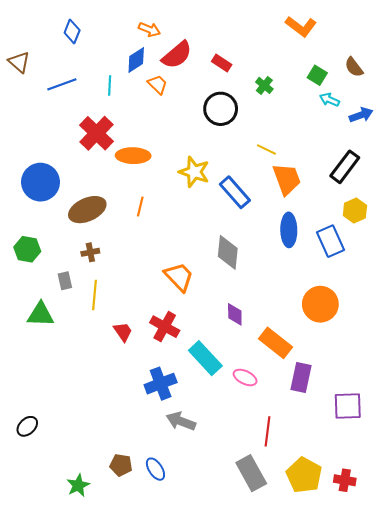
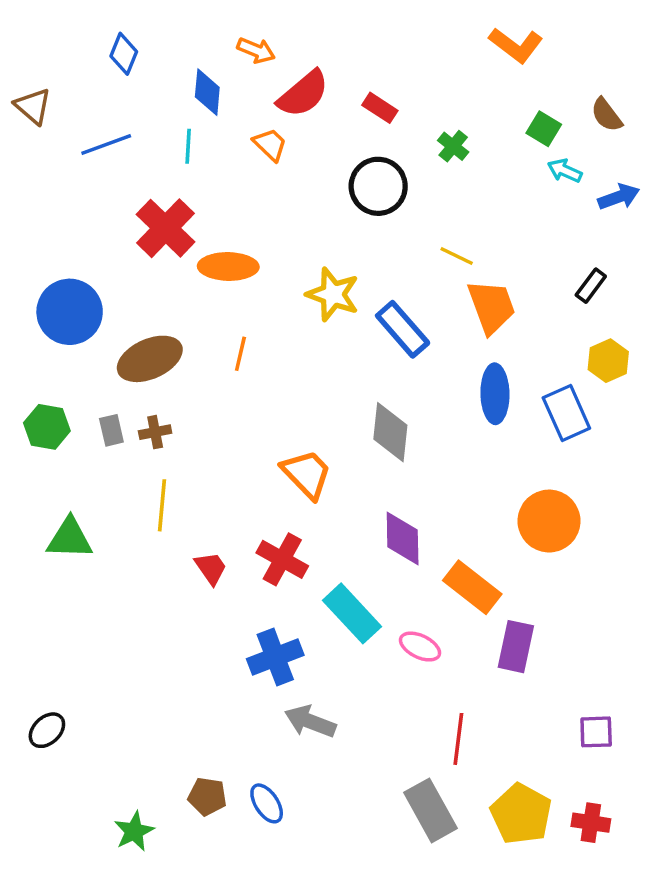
blue diamond: (136, 60) -> (207, 92), moved, turned -52
black rectangle: (345, 167) -> (591, 286), size x0.6
gray rectangle: (65, 281) -> (111, 430), moved
purple diamond: (235, 314) -> (403, 538), size x1.4
purple square: (348, 406) -> (596, 732), moved, size x0.7

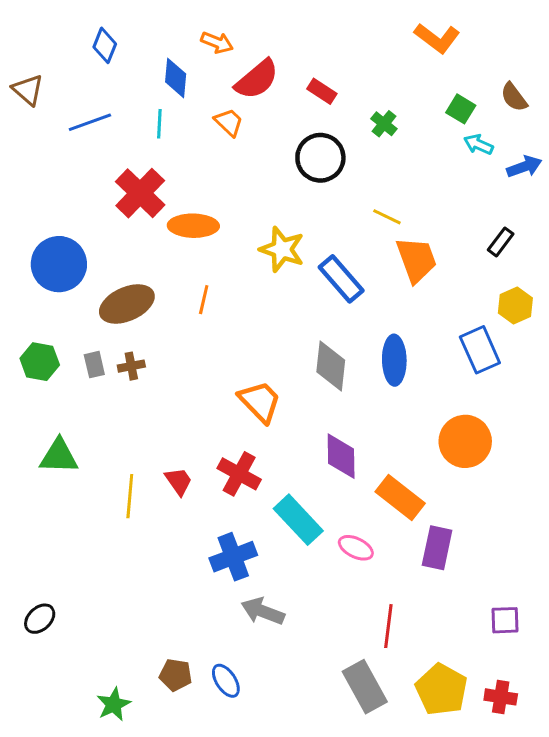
blue ellipse: (495, 394) -> (394, 360), moved
yellow line: (162, 505) -> (130, 496), moved

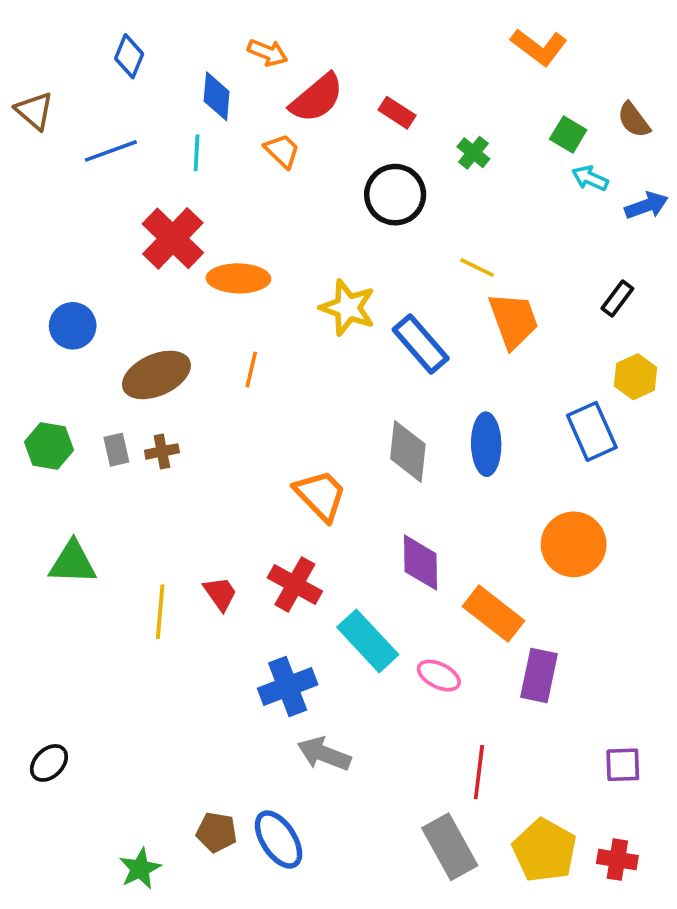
blue circle: (59, 264) -> (73, 326), size x0.7
blue ellipse: (226, 681) -> (279, 839), size x1.4

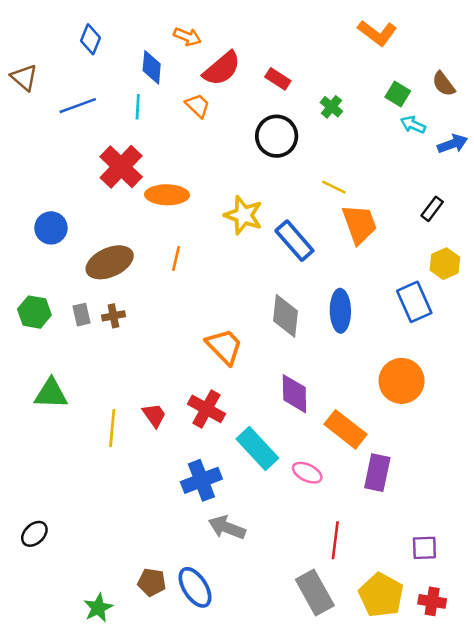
purple square: (623, 765) -> (424, 548), moved

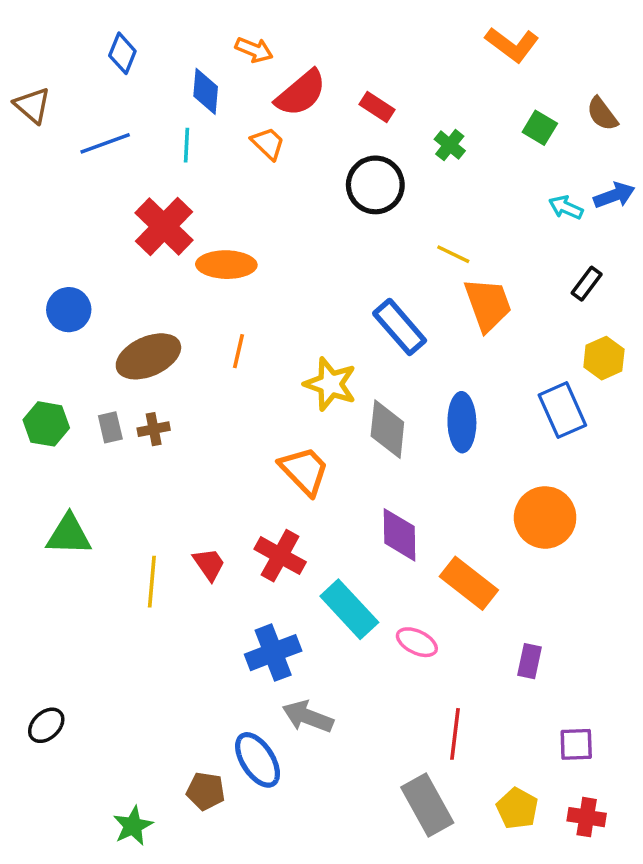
cyan arrow: (413, 125) -> (566, 207), moved
yellow star: (243, 215) -> (330, 384), moved
purple rectangle: (377, 473) -> (529, 661), moved, size x0.7
blue ellipse: (195, 587) -> (258, 760), moved
yellow pentagon: (381, 595) -> (517, 808), size x0.7

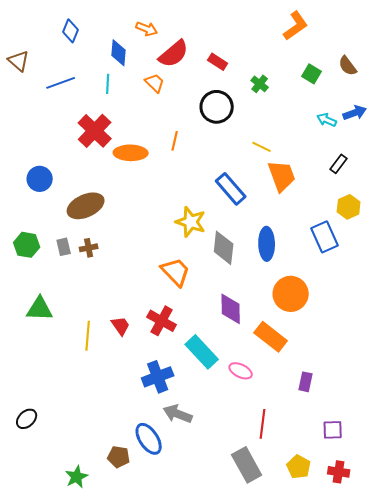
orange L-shape: (512, 45) -> (296, 26), turned -72
orange line: (238, 351) -> (175, 141), moved
orange circle: (545, 517) -> (291, 294), moved

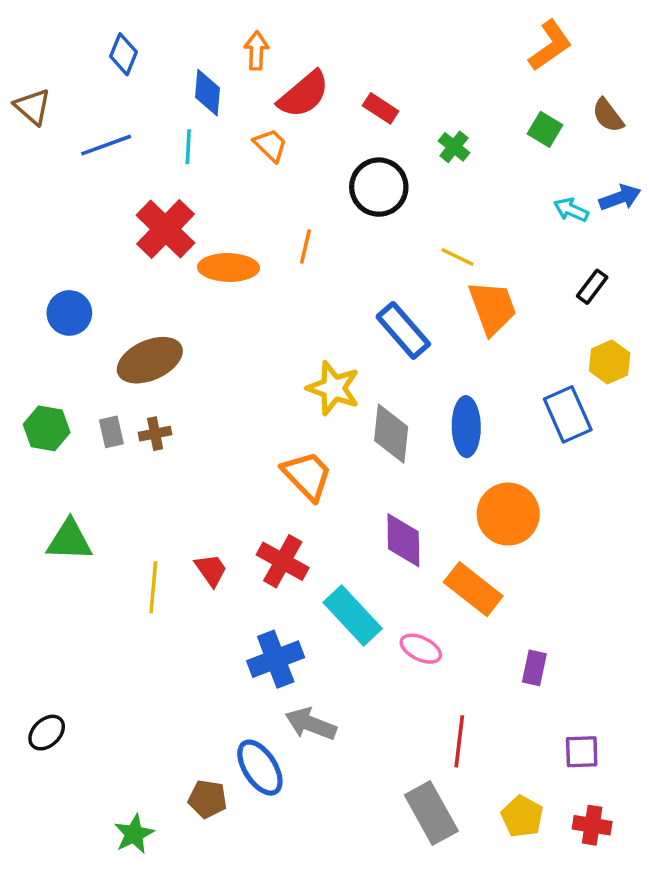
orange L-shape: (296, 26) -> (550, 45), moved
orange arrow: (147, 29) -> (256, 51), turned -110

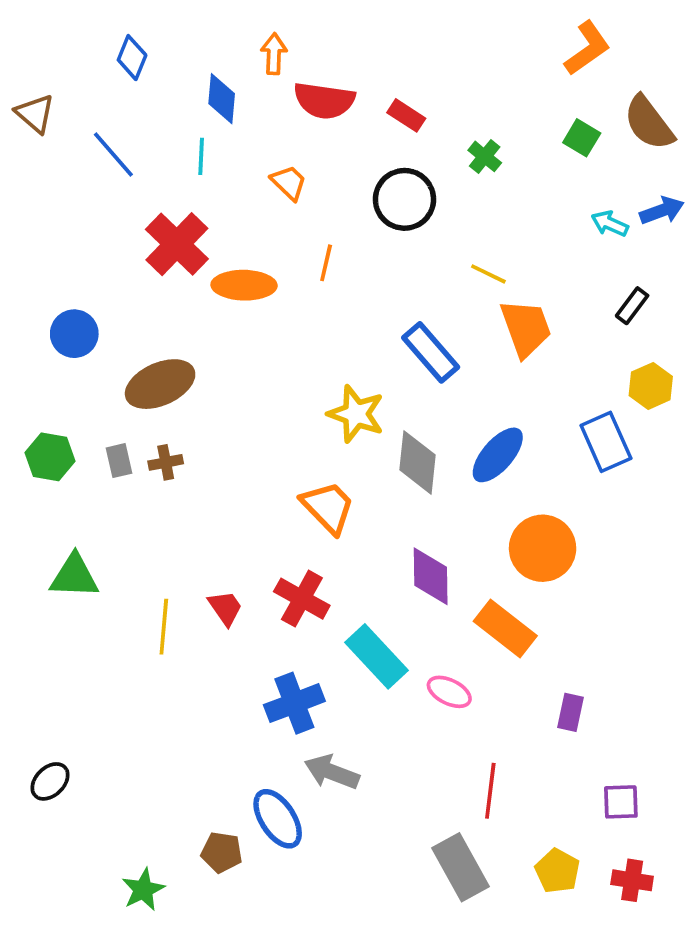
red semicircle: (304, 94) -> (324, 100), turned 48
brown semicircle: (608, 115) -> (649, 123), size x1.5
blue line: (106, 145) -> (113, 155), turned 69
orange trapezoid: (270, 145) -> (289, 183), moved
blue ellipse: (466, 427) -> (498, 455), turned 42

